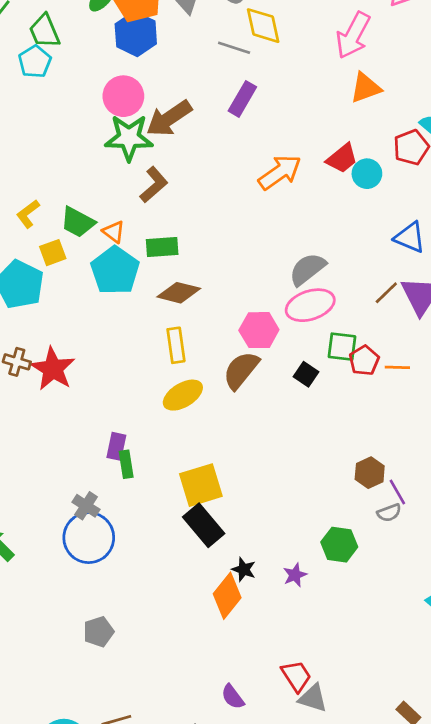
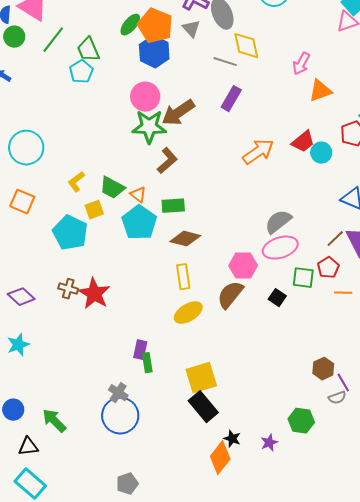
pink arrow: (353, 35) -> (301, 64), moved, size x0.7
red pentagon: (364, 360) -> (328, 268), moved

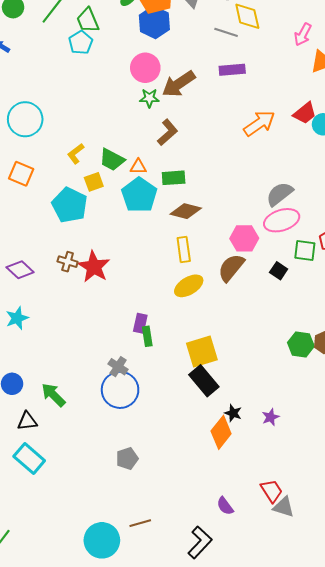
purple rectangle: (231, 99) -> (232, 70), turned 55
green star: (149, 127) -> (149, 98), size x0.6
orange triangle: (138, 195) -> (138, 167), turned -36
green hexagon: (301, 421) -> (301, 344), moved

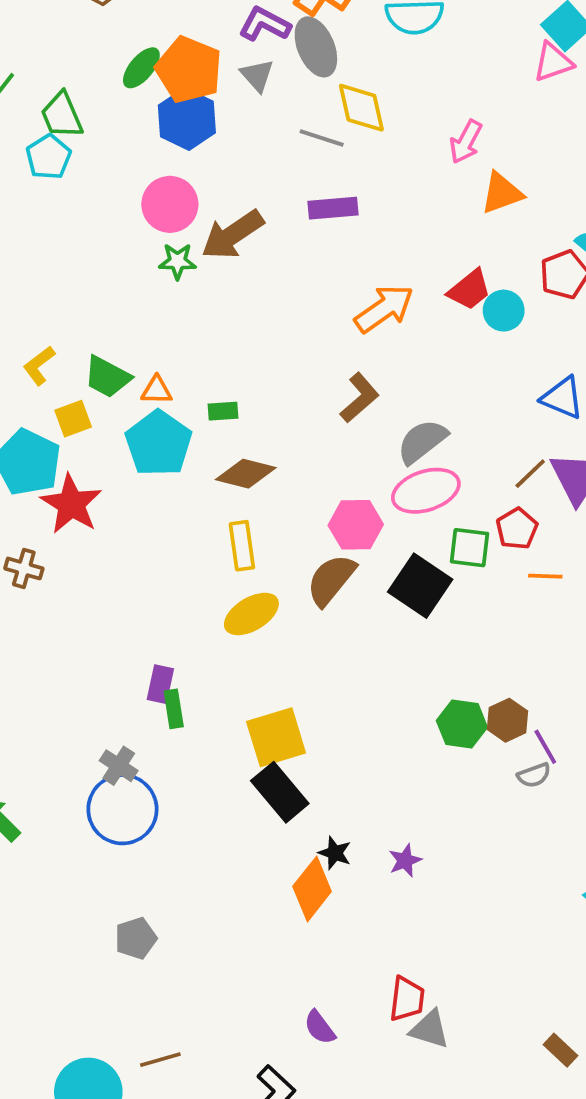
brown L-shape: (168, 132) -> (360, 398), moved
green rectangle: (174, 178) -> (223, 411), size x0.7
red star: (94, 267) -> (71, 504), moved
black square: (279, 271) -> (420, 586), size x1.8
red trapezoid: (272, 491) -> (407, 999), turned 40

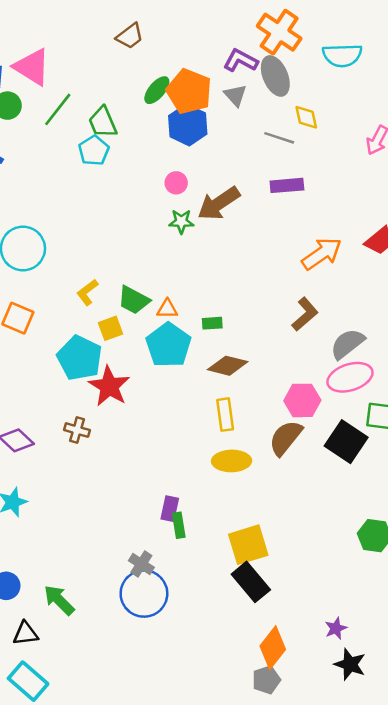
yellow diamond: (361, 108) -> (306, 117), size x0.7
pink circle: (170, 204) -> (176, 183), size x0.6
yellow ellipse: (251, 614) -> (232, 461), turned 30
black star: (335, 853) -> (350, 664), moved, size x1.4
gray pentagon: (136, 938) -> (266, 680), moved

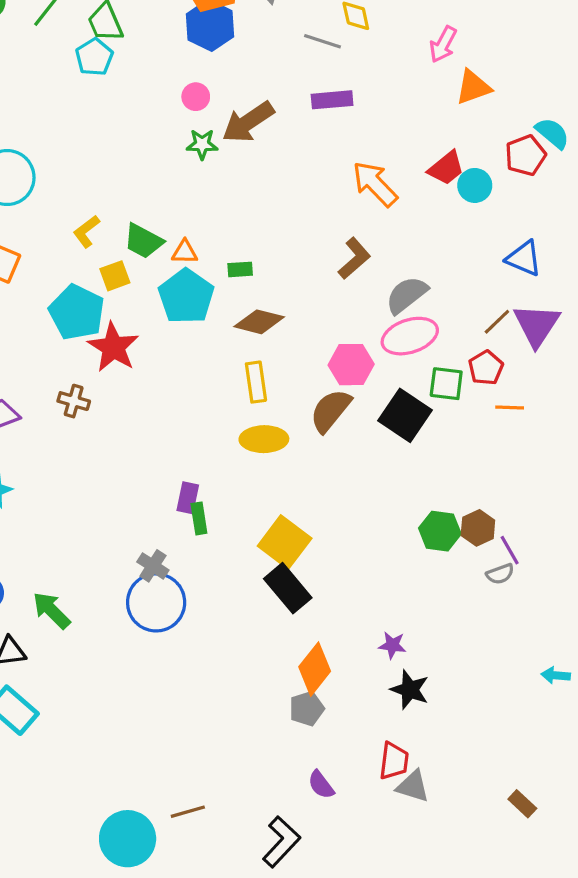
orange arrow: (322, 254) -> (375, 184), turned -99
yellow square: (248, 545) -> (285, 542), turned -36
purple star: (336, 628) -> (392, 645), turned 30

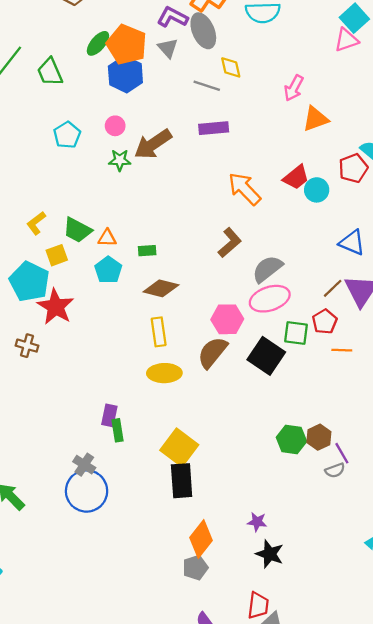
cyan pentagon: (94, 57) -> (67, 135), moved
cyan pentagon: (186, 296) -> (108, 270), size x0.7
black rectangle: (288, 588) -> (182, 481), turned 36

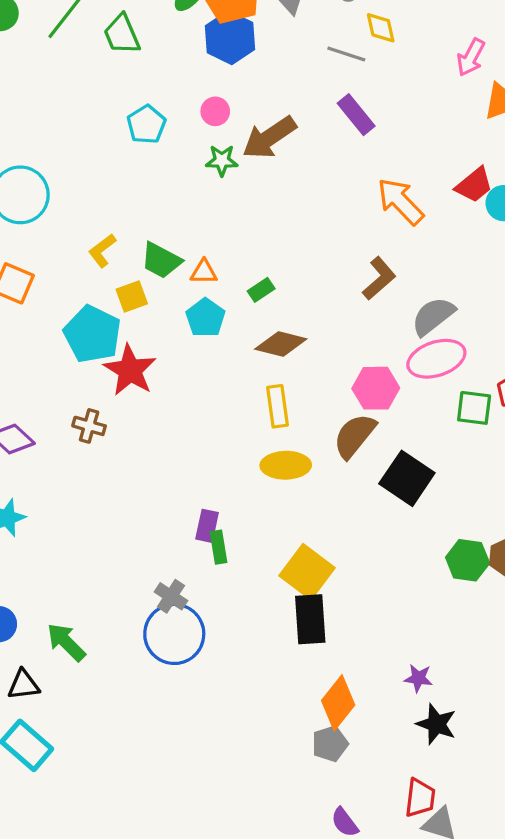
purple rectangle: (214, 128) -> (356, 115), turned 56
green rectangle: (147, 251) -> (261, 290), turned -30
black square: (266, 356) -> (407, 478), moved

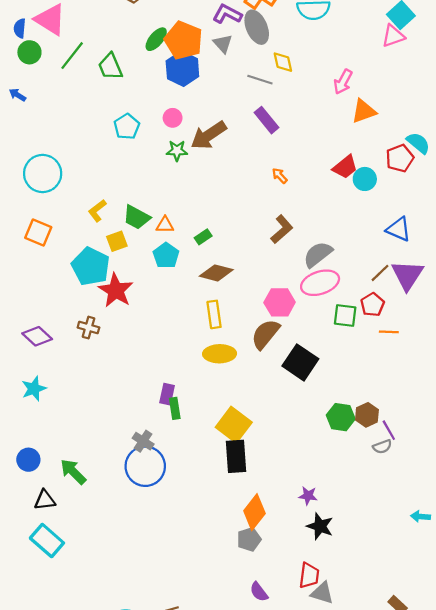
orange arrow: (400, 201) -> (280, 176), moved, size x0.5

